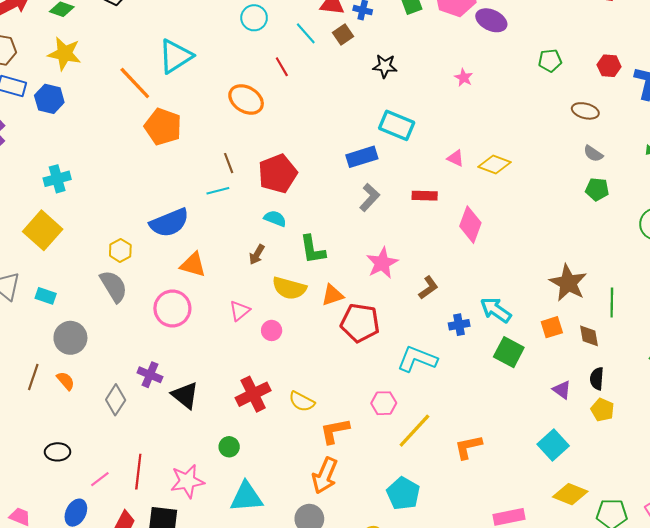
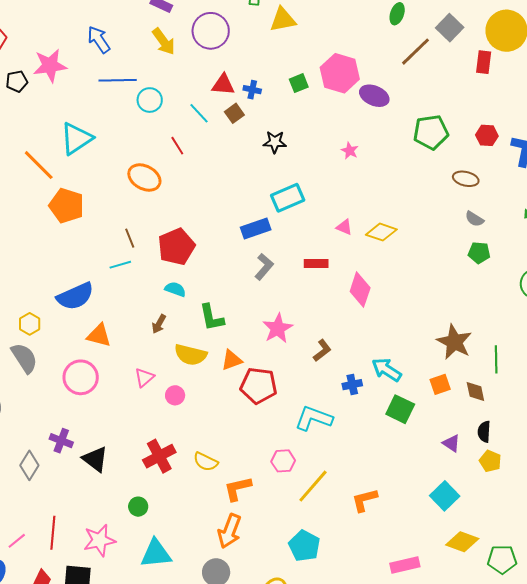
green pentagon: (550, 61) -> (431, 132), size x1.6
cyan rectangle: (397, 125) -> (288, 198), turned -44

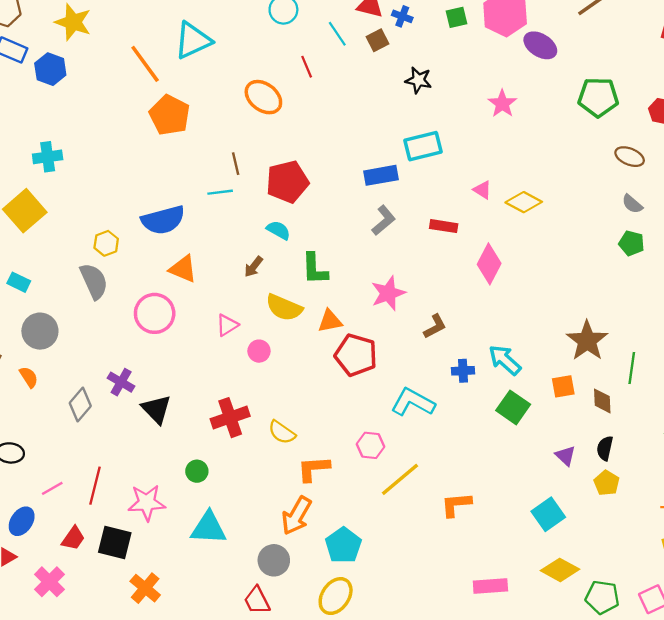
pink star: (350, 151) -> (502, 104), size x1.4
cyan pentagon: (304, 546) -> (343, 545), moved

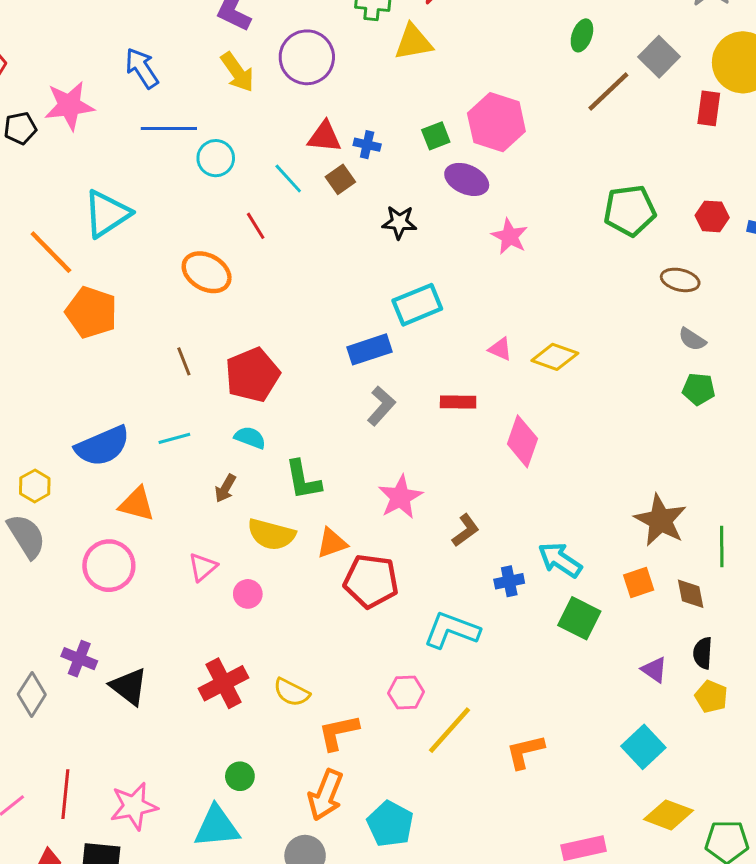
purple ellipse: (540, 45) -> (467, 179), moved
cyan line: (220, 192) -> (174, 438), moved
green circle: (197, 471) -> (240, 776), moved

